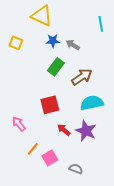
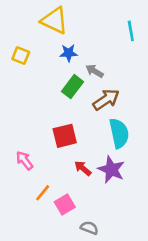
gray arrow: (73, 45) -> (95, 71), moved
cyan semicircle: (92, 103) -> (119, 133), turned 90
gray semicircle: (76, 169) -> (89, 228), moved

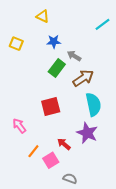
yellow triangle: (54, 21) -> (43, 16), size x0.6
cyan line: (131, 31) -> (102, 24), turned 63
red arrow: (83, 168) -> (64, 144), moved

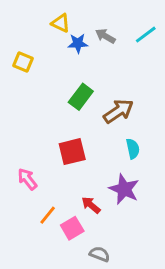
blue star: (54, 42) -> (78, 43), moved
gray arrow: (74, 56) -> (105, 36), moved
cyan semicircle: (93, 104) -> (133, 149), size x0.6

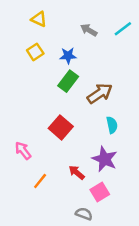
yellow triangle: (61, 23) -> (39, 19), moved
blue star: (78, 43) -> (68, 56), moved
yellow square: (23, 62) -> (35, 52), moved, turned 35
red square: (72, 152) -> (61, 127), turned -35
pink square: (72, 228) -> (100, 192), moved

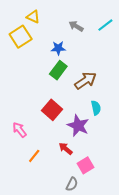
yellow square: (35, 52) -> (21, 37), moved, size x1.5
purple star: (105, 159) -> (78, 126), moved
gray semicircle: (84, 214) -> (72, 184), turned 96

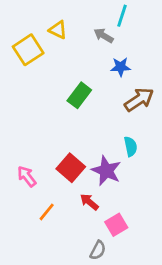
yellow triangle: (33, 17) -> (58, 30), moved
cyan line: (105, 25) -> (122, 16), moved, turned -35
blue star: (58, 48) -> (121, 67), moved
brown arrow: (85, 81) -> (139, 100), moved
red square: (52, 110) -> (71, 168), moved

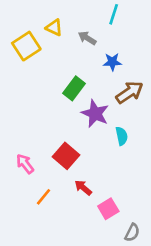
gray arrow: (104, 36) -> (87, 38), moved
purple star: (106, 171) -> (95, 114), moved
gray semicircle: (98, 250) -> (132, 233), moved

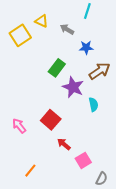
orange line: (44, 197) -> (30, 171), moved

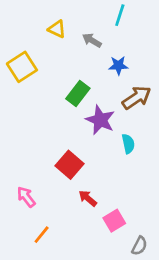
yellow square: (20, 35) -> (22, 67), moved
pink arrow: (19, 126) -> (26, 197), moved

